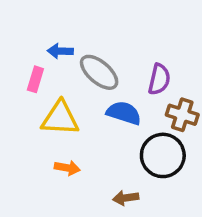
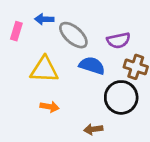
pink rectangle: (35, 79) -> (16, 31), moved
purple semicircle: (159, 79) -> (119, 40), turned 65

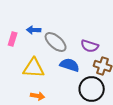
purple semicircle: (119, 40) -> (90, 46), turned 30

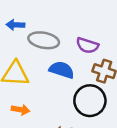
gray ellipse: (56, 42) -> (44, 40), turned -30

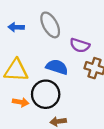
gray ellipse: (44, 40) -> (50, 25), moved, turned 50
black circle: (90, 101) -> (46, 94), moved

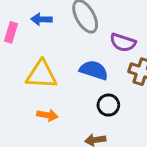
black circle: (46, 94) -> (108, 105), moved, size x0.6

